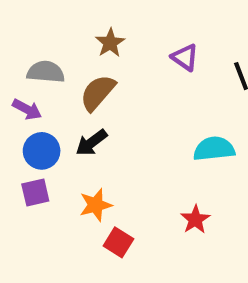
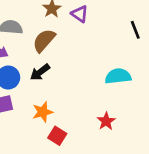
purple triangle: (185, 57) -> (80, 14), moved

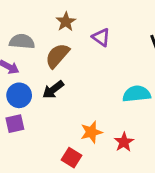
purple triangle: (80, 14) -> (101, 37), moved
orange star: (43, 112) -> (91, 132), moved

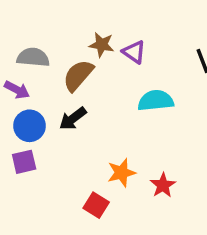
brown star: (66, 22) -> (102, 45), moved, turned -30
cyan semicircle: (137, 94) -> (156, 101), moved

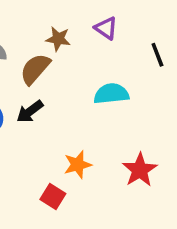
purple triangle: (134, 52) -> (106, 28), moved
red star: (163, 185) -> (140, 170), moved, size x1.4

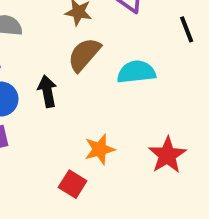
brown semicircle: (35, 69) -> (84, 55), moved
black arrow: (30, 111) -> (47, 91), turned 116

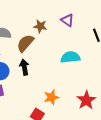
brown semicircle: (84, 55) -> (25, 43), moved

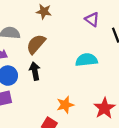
purple triangle: (67, 20) -> (92, 19), moved
brown star: (40, 26) -> (44, 12), moved

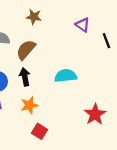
cyan semicircle: (87, 60) -> (66, 76), moved
orange star: (65, 105) -> (29, 105), moved

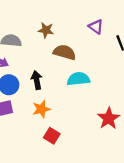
brown star: (34, 17) -> (46, 30), moved
brown semicircle: (26, 50) -> (65, 52), moved, turned 65

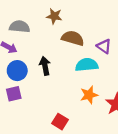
purple triangle: (96, 27) -> (104, 46), moved
orange star: (41, 109) -> (89, 95), moved

